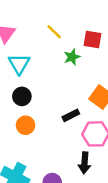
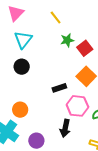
red square: (92, 39) -> (85, 48), moved, turned 35
orange circle: (26, 125) -> (20, 110), moved

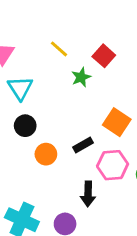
red square: (85, 48) -> (104, 56), moved
orange circle: (20, 110) -> (46, 154), moved
black arrow: (65, 128) -> (88, 194), moved

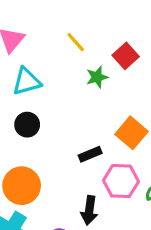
cyan triangle: (20, 88) -> (27, 81), turned 40
orange circle: (46, 154) -> (22, 186), moved, size x1.5

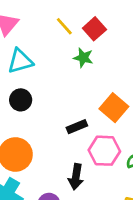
red square: (126, 56) -> (94, 29), moved
green star: (97, 77) -> (83, 58), turned 30

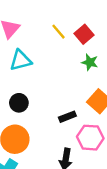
green star: (83, 58) -> (90, 62), moved
black circle: (21, 100) -> (19, 103), moved

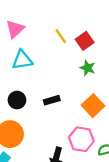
black rectangle: (67, 117) -> (52, 100), moved

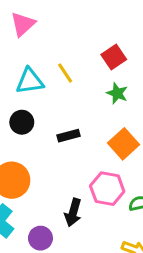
pink triangle: (15, 29) -> (23, 24), moved
yellow line: (61, 36) -> (65, 73), moved
black circle: (17, 100) -> (22, 122), moved

